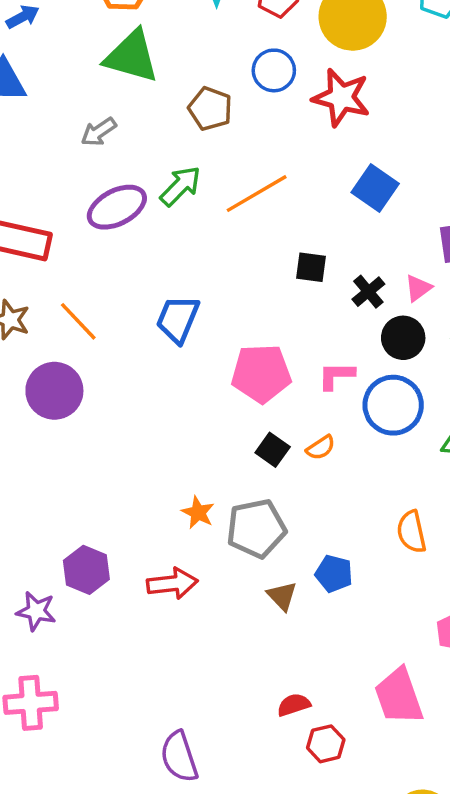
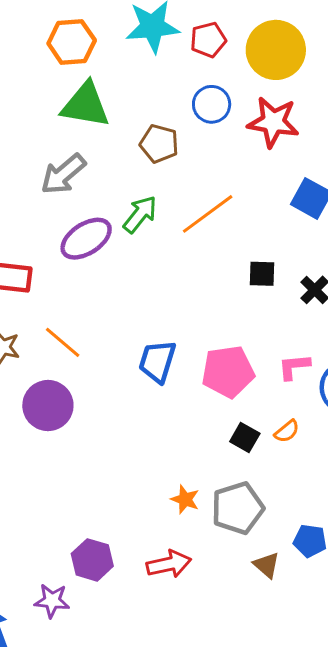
gray arrow: (99, 132) -> (63, 174), size x1.5
blue trapezoid: (178, 319) -> (157, 361), moved

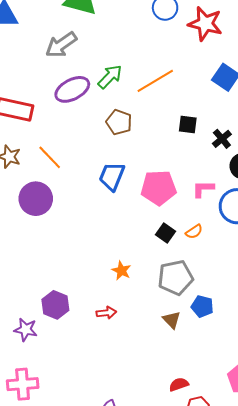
brown pentagon: (159, 144) -> (119, 122), moved
gray pentagon: (238, 508) -> (176, 278), moved
red arrow: (169, 564) -> (106, 313), size x0.7

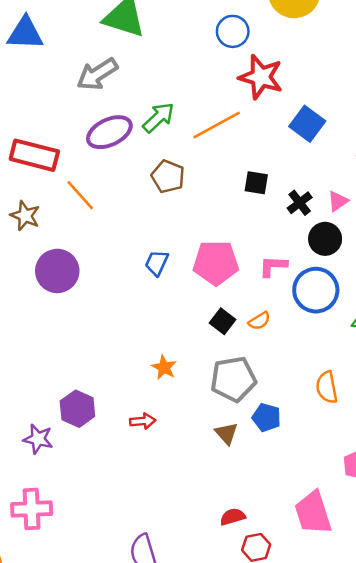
red star: (205, 24) -> (261, 77), moved
orange line: (50, 157) -> (80, 195), moved
blue trapezoid: (112, 176) -> (157, 263), moved, size x0.7

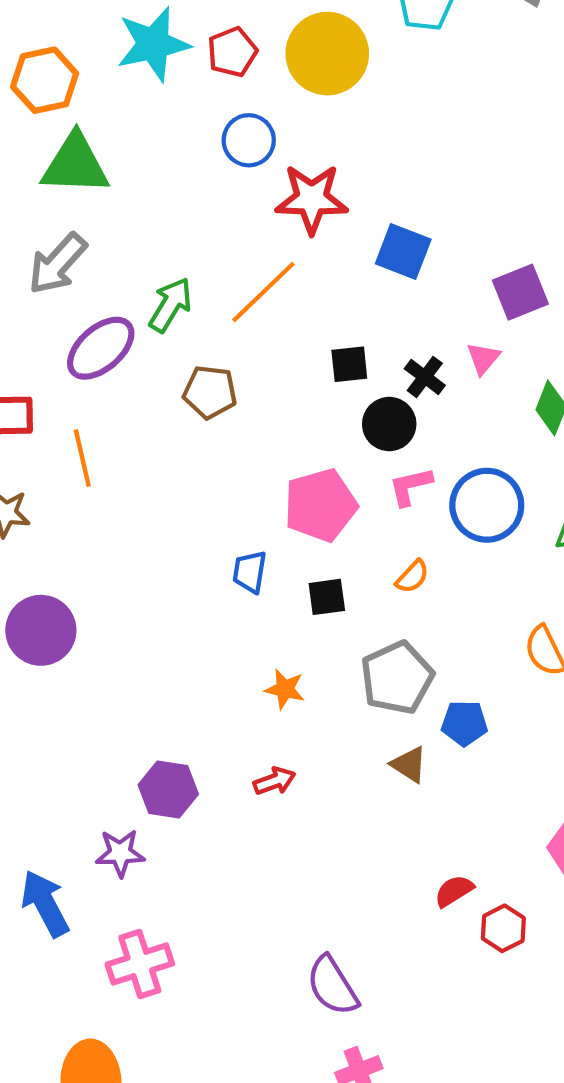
orange line: (80, 195) -> (82, 458), turned 44
black circle: (325, 239) -> (389, 424), moved
blue trapezoid: (157, 263) -> (250, 572), moved
purple circle: (57, 271) -> (41, 630), moved
black square: (223, 321) -> (327, 597), moved, turned -30

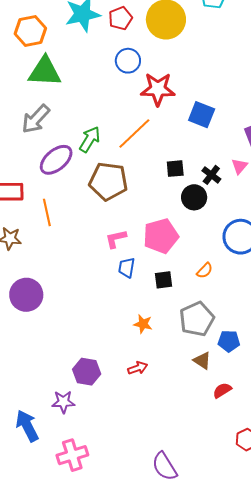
brown pentagon: (210, 392) -> (108, 181), size x1.5
pink L-shape: (410, 486) -> (116, 239), moved
red semicircle: (454, 891) -> (222, 390), moved

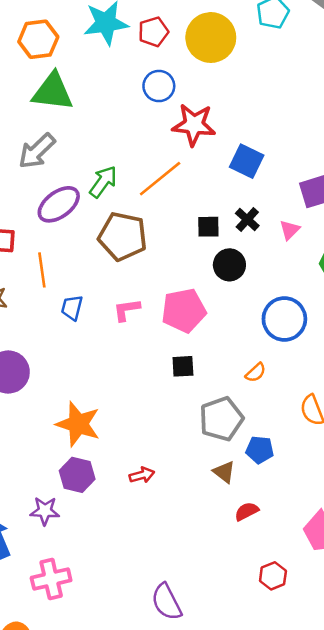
black cross: (211, 175) -> (247, 220), moved
blue trapezoid: (127, 268) -> (72, 308), moved
orange semicircle: (205, 271) -> (256, 373), moved
orange star: (143, 324) -> (78, 424), moved, size x1.8

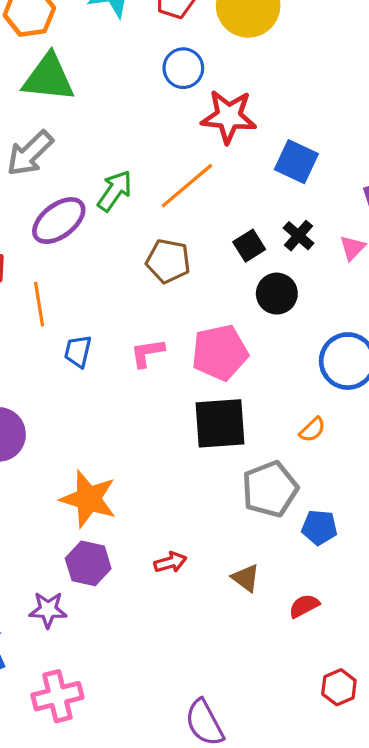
black square: (208, 227) -> (249, 246), turned -30
brown pentagon: (123, 236) -> (168, 261), moved, size x0.7
black square: (183, 366) -> (220, 423), size x1.8
brown triangle: (224, 472) -> (246, 578), moved

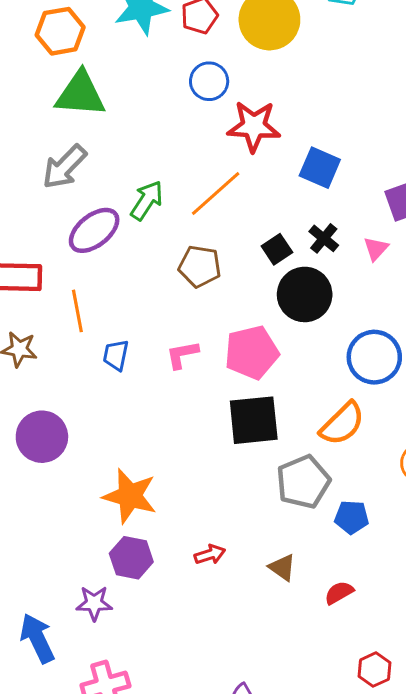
black circle: (277, 294) -> (305, 294), size x1.4
orange semicircle: (312, 430) -> (342, 424), size x1.8

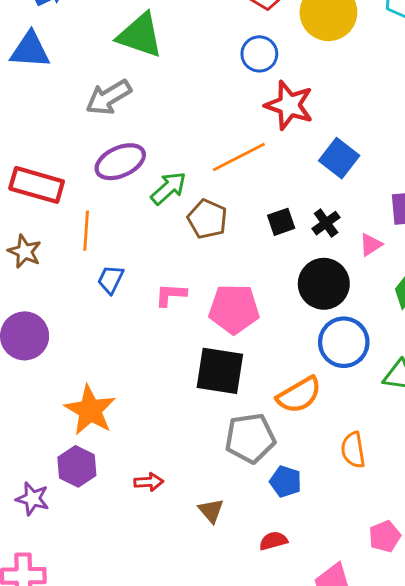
green arrow: (147, 200) -> (168, 188), moved
black circle: (305, 294) -> (324, 284), moved
red semicircle: (339, 593) -> (273, 541), moved

